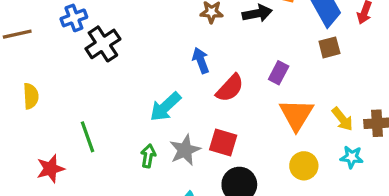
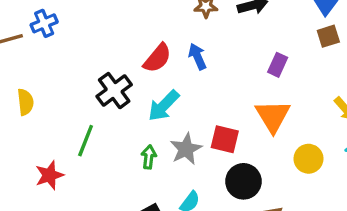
blue cross: (74, 18) -> (44, 23), moved
black cross: (103, 44) -> (114, 91), moved
red semicircle: (230, 88) -> (157, 58), moved
orange triangle: (296, 115) -> (273, 116), moved
green line: (87, 137) -> (86, 141), turned 44

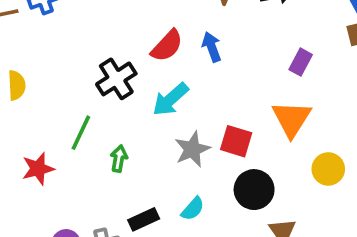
green arrow: (149, 157) -> (119, 159), moved

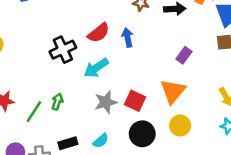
green line: (81, 133) -> (34, 112), moved
yellow circle: (328, 169) -> (180, 125), moved

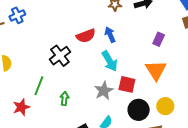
red semicircle: (99, 33) -> (86, 36), turned 30
cyan arrow: (96, 68) -> (110, 61), moved, turned -75
green line: (34, 112) -> (39, 86), moved
yellow circle: (180, 125) -> (165, 106), moved

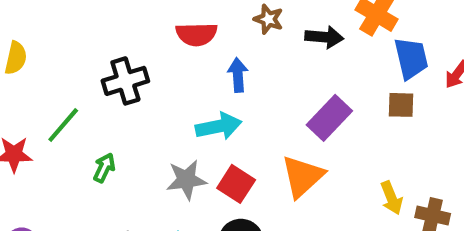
red semicircle: (86, 36) -> (196, 34), moved
purple rectangle: (159, 39) -> (329, 118), size x1.5
cyan arrow: (110, 61) -> (219, 126), turned -90

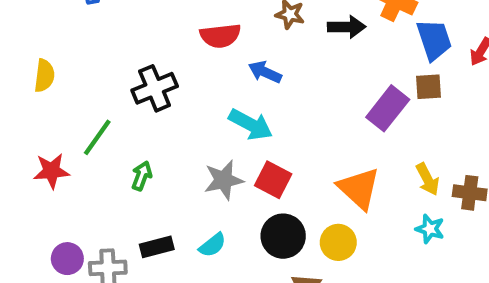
blue arrow: (238, 75) -> (265, 72), turned -56
purple rectangle: (329, 118) -> (388, 108), moved
cyan arrow: (219, 126) -> (251, 124), turned 45
orange triangle: (303, 176) -> (359, 188), moved, turned -30

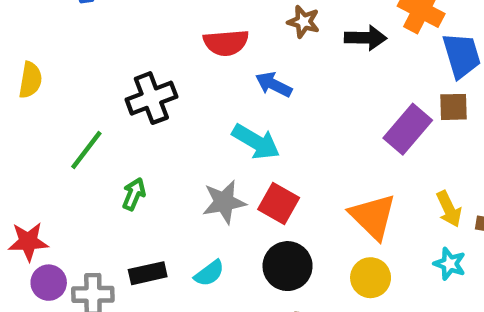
red star: (51, 171) -> (28, 242), moved
yellow circle: (338, 242) -> (371, 278), moved

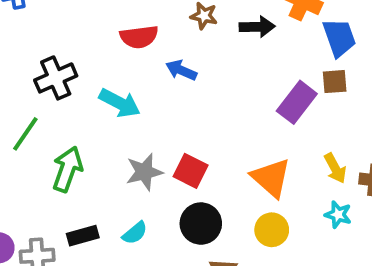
black cross: (151, 98) -> (56, 78), moved
cyan arrow: (256, 142) -> (120, 103), moved
green arrow: (134, 194) -> (67, 169), size x1.6

